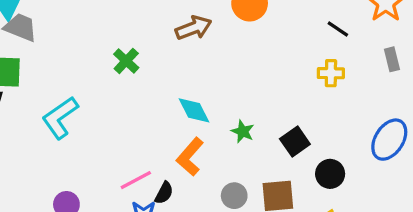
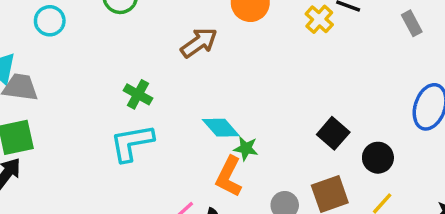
yellow cross: (331, 73) -> (319, 19), moved, turned -35
cyan L-shape: (60, 118) -> (132, 143), moved, turned 39
green star: (243, 131) -> (246, 148), moved

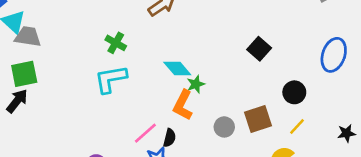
black square: (333, 133) -> (259, 49), moved
green star: (246, 148) -> (196, 84), turned -30

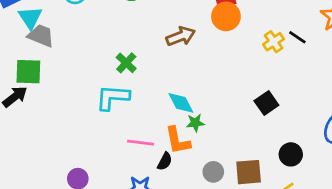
orange L-shape: (183, 105) -> (178, 140), turned -52
pink line: (145, 133) -> (141, 143), moved, turned 35
black semicircle: (170, 138) -> (165, 161), moved

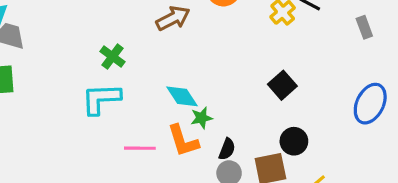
black circle: (291, 154) -> (294, 141), moved
black semicircle: (165, 161) -> (227, 149), moved

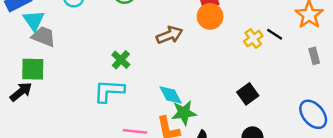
blue ellipse: (370, 104) -> (313, 114), turned -72
green star: (202, 118) -> (184, 113), size x1.5

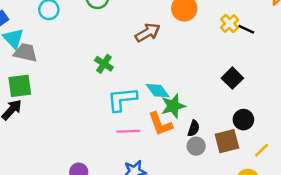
black line: (275, 34) -> (246, 29), moved
cyan L-shape: (109, 91) -> (122, 99), moved

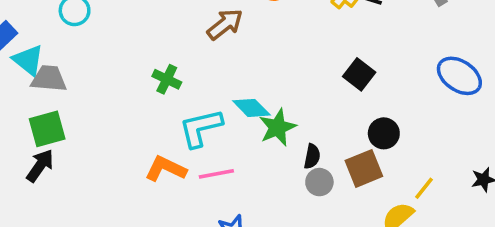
orange L-shape: (160, 124) -> (166, 169), moved, turned 144
yellow line: (262, 150) -> (424, 188), moved

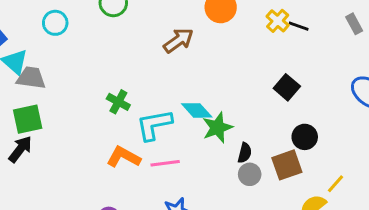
green cross: (167, 79) -> (118, 102), moved

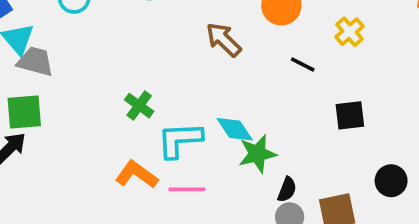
black line: (299, 26) -> (303, 64), moved
brown arrow: (178, 40) -> (224, 40), turned -108
black square: (287, 87) -> (350, 115), turned 35
black circle: (305, 137) -> (391, 181), moved

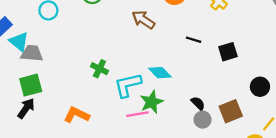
black line: (303, 64) -> (194, 40), moved
green star: (257, 154) -> (152, 102), moved
orange L-shape: (136, 175) -> (77, 115), moved
black semicircle: (287, 189) -> (198, 103), turned -56

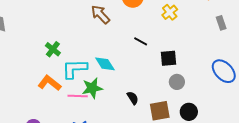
black circle: (260, 87) -> (189, 112), moved
orange L-shape: (77, 115) -> (49, 83), moved
gray circle: (203, 120) -> (177, 82), moved

